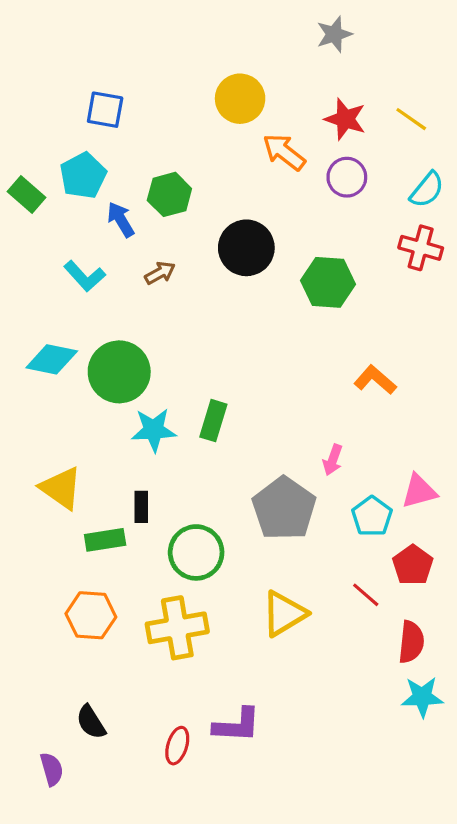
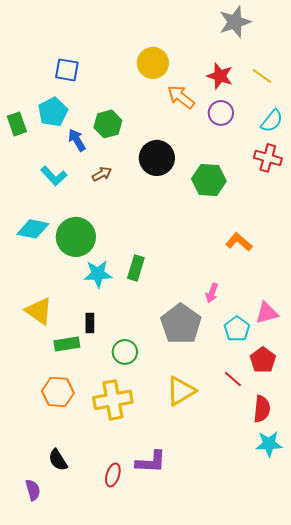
gray star: (334, 34) -> (235, 22), moved, size x1.4
green rectangle: (27, 194) -> (17, 124), turned 30
green circle: (196, 552) -> (125, 352), size x0.7

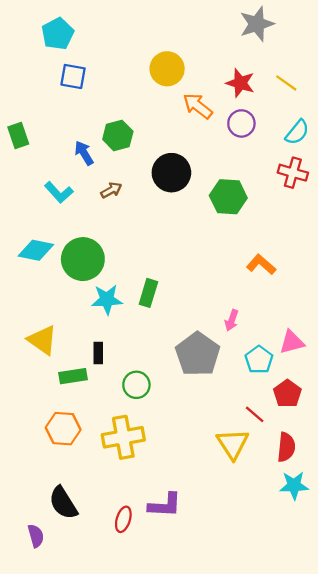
cyan pentagon: (53, 112) -> (58, 34), moved
yellow triangle: (181, 391) -> (233, 444), moved, turned -32
black semicircle: (58, 460) -> (63, 503), size x1.4

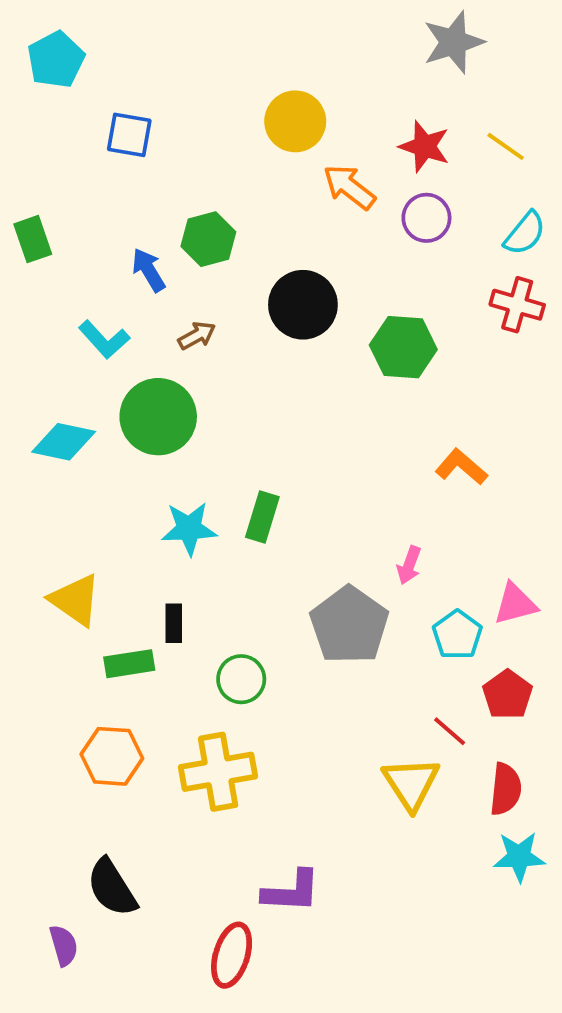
cyan pentagon: (58, 34) -> (56, 60), moved
green circle: (83, 259) -> (158, 417), moved
red ellipse: (123, 519) -> (232, 955), moved, size x1.4

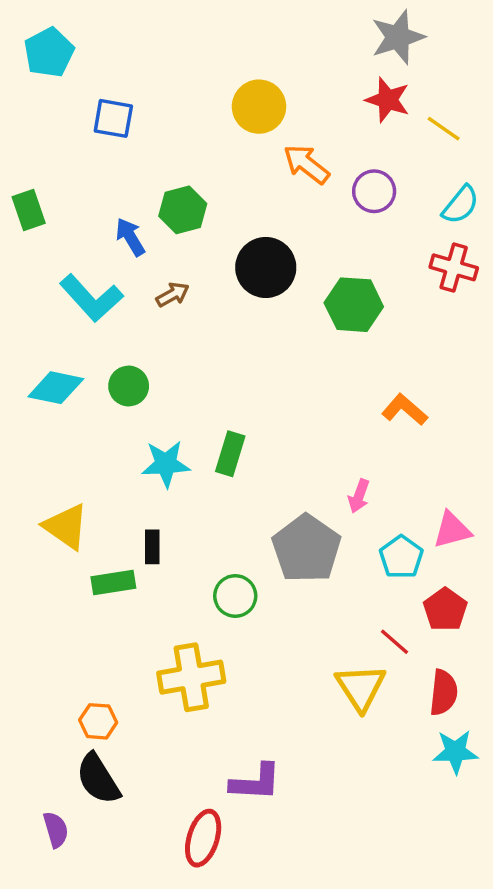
red star: (425, 146) -> (388, 100), moved
cyan L-shape: (104, 339) -> (91, 298), size x1.4
green circle: (158, 417) -> (129, 386), moved, size x0.6
green circle: (241, 679) -> (235, 596), moved
orange hexagon: (112, 756) -> (98, 721), moved, size x0.7

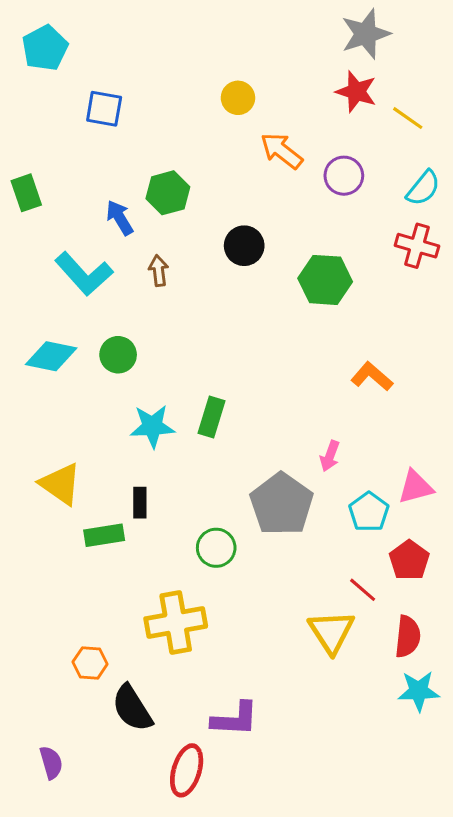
yellow circle: (259, 107) -> (238, 98), size x0.7
black circle: (266, 267) -> (244, 246), size x0.7
brown arrow: (173, 295) -> (159, 271), turned -68
black semicircle: (98, 779) -> (132, 708), moved

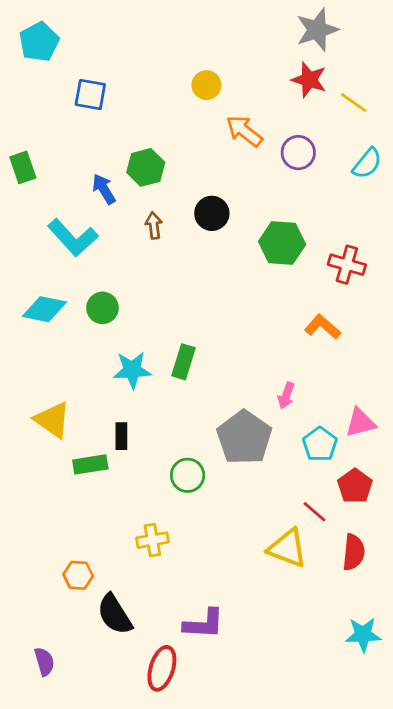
red cross: (417, 246) -> (347, 265), moved
brown arrow: (159, 271) -> (154, 225), moved
yellow cross: (176, 622) -> (152, 540), size x0.6
yellow triangle: (331, 632) -> (287, 548), turned -36
cyan star: (419, 691) -> (363, 635), moved

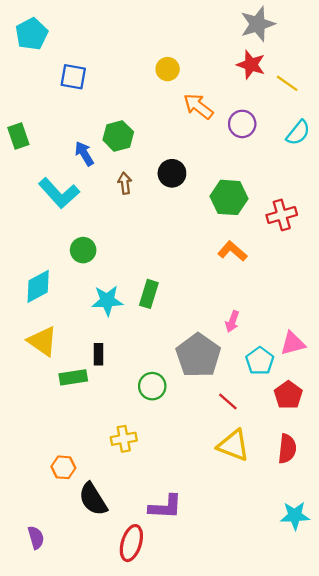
red cross: (347, 265) -> (282, 215), turned -32
cyan diamond: (44, 309) -> (38, 286), moved, turned -40
orange L-shape: (323, 327) -> (232, 251), moved
red line: (314, 512) -> (228, 402), moved

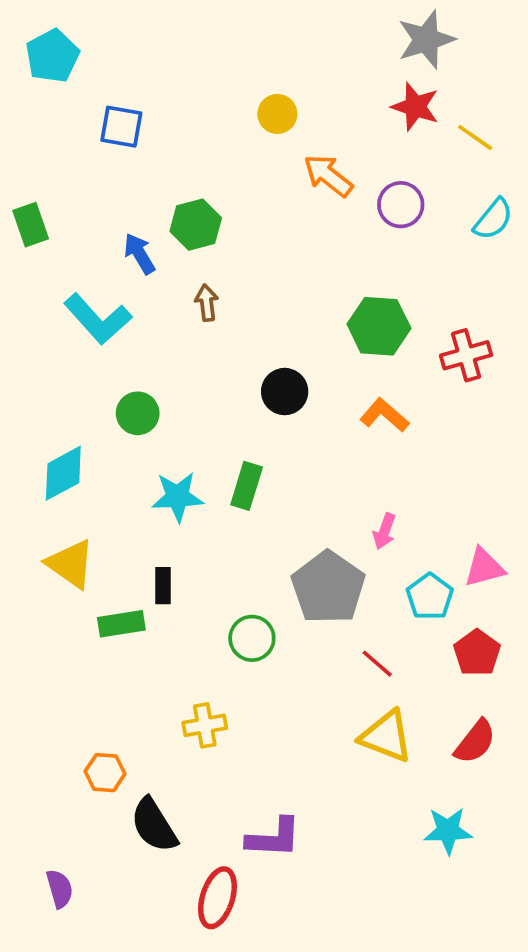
black circle: (172, 173) -> (285, 392), moved
red semicircle: (287, 449) -> (475, 742), turned 32
cyan star: (295, 516) -> (448, 831), moved

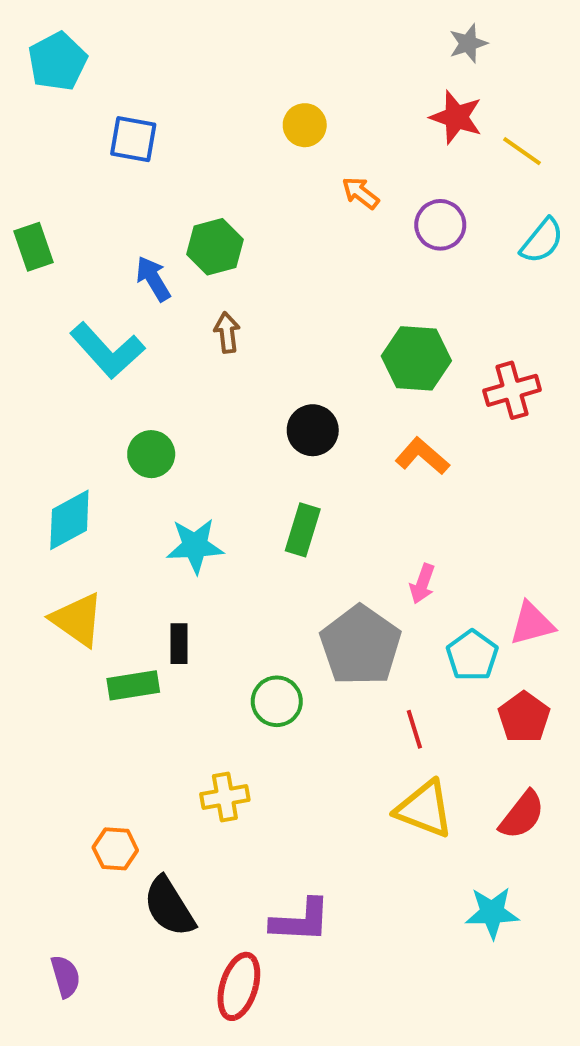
gray star: (426, 40) -> (468, 43), size x0.6
orange arrow: (328, 176) -> (361, 193), size x0.7
green rectangle: (247, 486) -> (303, 530), moved
red line: (377, 664) -> (414, 729), turned 32

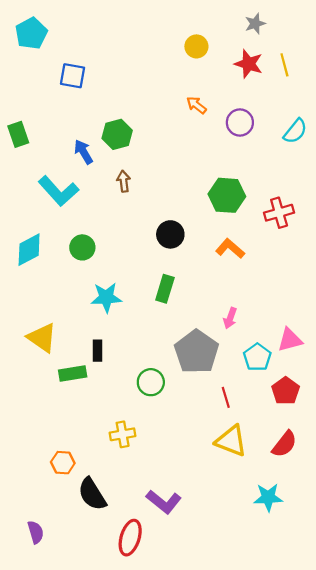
yellow circle: (305, 125) -> (196, 46), moved
yellow line: (522, 151) -> (284, 65), moved, turned 40
cyan diamond: (69, 520) -> (29, 250), moved
purple L-shape: (301, 921) -> (164, 502), turned 36

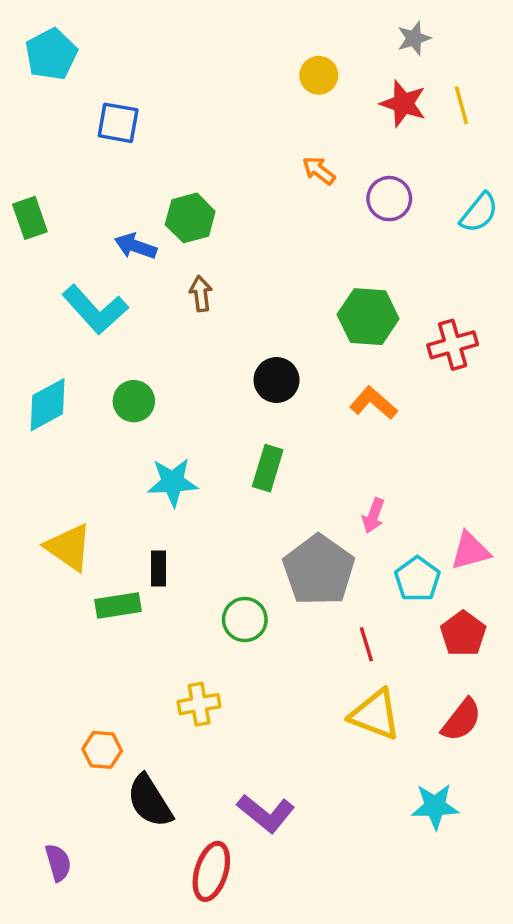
blue arrow: (83, 152) -> (136, 246), turned -40

